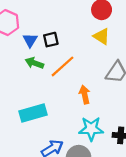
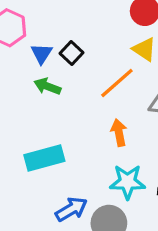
black square: (51, 40) -> (72, 53), turned -35
orange line: (62, 66) -> (117, 83), moved

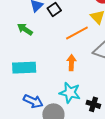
green arrow: (47, 86) -> (25, 29), moved
blue arrow: (71, 209) -> (33, 101), turned 42

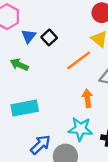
orange arrow: (71, 63) -> (88, 98), moved
blue arrow: (33, 101) -> (40, 145), turned -60

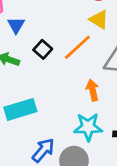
black square: (49, 37) -> (43, 49), moved

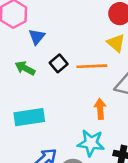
orange line: (77, 47) -> (92, 66), turned 32

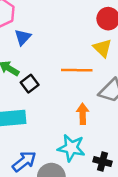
black square: (59, 63) -> (30, 84), moved

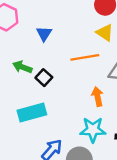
blue triangle: (23, 37) -> (44, 34), moved

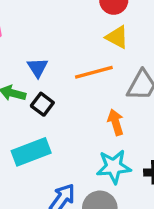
blue triangle: (44, 34) -> (37, 68), moved

